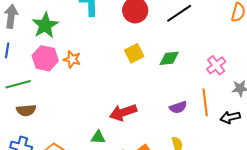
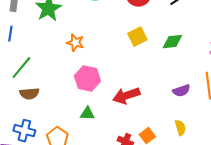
pink hexagon: (45, 58) -> (87, 79), moved
green line: (18, 84) -> (21, 68), turned -35
green triangle: (98, 137) -> (87, 114), moved

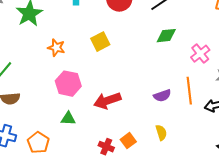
yellow square: (137, 37) -> (100, 42), moved
green diamond: (172, 42) -> (166, 36), moved

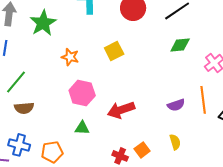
orange pentagon: (38, 143) -> (52, 152), turned 30

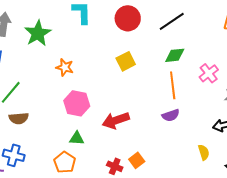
yellow square: (114, 51) -> (126, 61), moved
orange line: (203, 100) -> (173, 85), moved
yellow semicircle: (175, 142) -> (204, 152), moved
orange pentagon: (52, 152) -> (65, 162), moved, turned -30

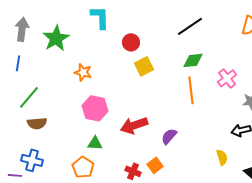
red circle: (128, 18) -> (131, 42), moved, size x0.7
purple semicircle: (171, 115) -> (169, 136), moved, turned 150

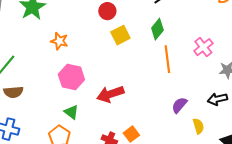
green diamond: (193, 60) -> (157, 29), moved, turned -45
purple semicircle: (169, 136) -> (179, 105), moved
green triangle: (95, 143) -> (71, 112), turned 35

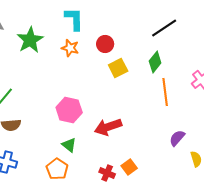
orange star: (59, 41) -> (70, 48), moved

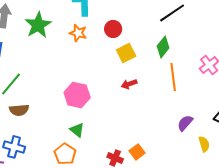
red arrow: (108, 127) -> (129, 84), moved, size x0.6

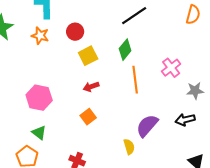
purple semicircle: (185, 123) -> (147, 126), size x1.4
yellow semicircle: (204, 144) -> (129, 147), moved
orange square: (137, 152) -> (88, 117), moved

